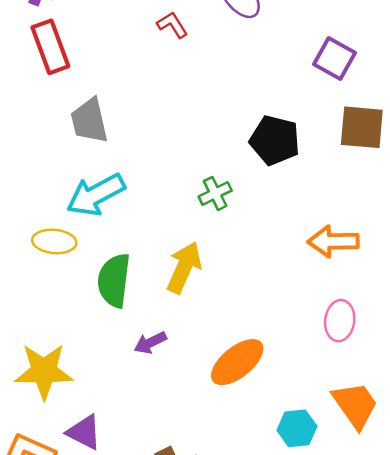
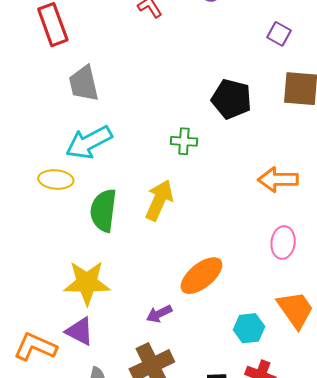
purple square: (335, 59) -> (279, 34), size x0.7
green cross: (215, 193) -> (184, 141), turned 30
purple arrow: (150, 343) -> (159, 314), moved
yellow star: (44, 371) -> (87, 283), moved

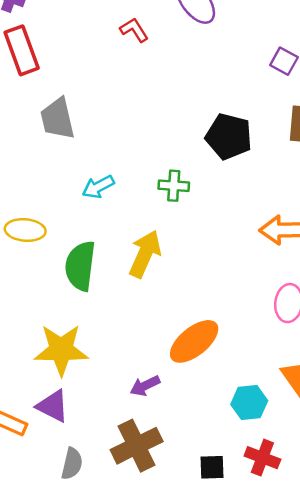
cyan arrow: (89, 142) -> (98, 187), moved, size x0.6

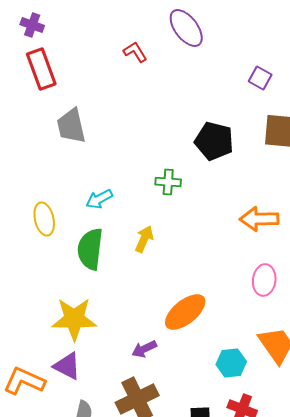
cyan arrow: (98, 187) -> (99, 199), moved
yellow ellipse: (25, 230) -> (44, 219), turned 72
yellow arrow: (145, 254) -> (144, 239), size x0.7

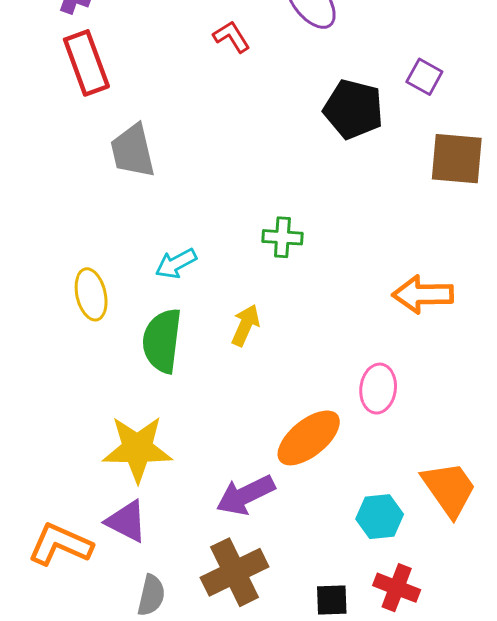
black pentagon: (214, 141) -> (353, 109), moved
pink ellipse: (264, 280) -> (378, 389), moved
purple arrow: (144, 349) -> (245, 495), size x1.5

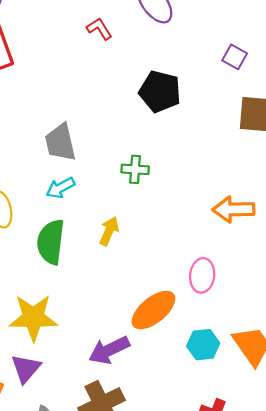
black pentagon: (353, 109) -> (160, 92), moved
gray trapezoid: (133, 151) -> (60, 142), moved
cyan hexagon: (380, 517) -> (203, 345), moved
purple triangle: (127, 521) -> (26, 368), turned 44

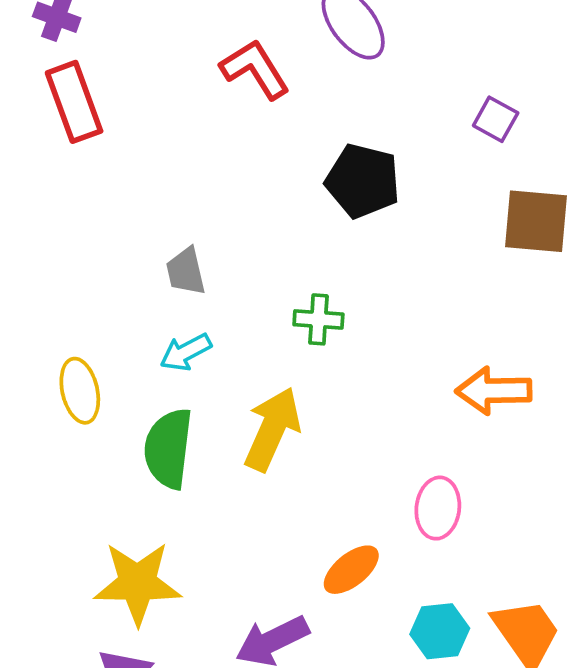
red L-shape: (99, 29) -> (255, 69), size x1.5
gray trapezoid: (60, 142) -> (186, 271), size x0.7
yellow arrow: (109, 231) -> (272, 429), size x1.6
orange ellipse: (153, 310) -> (351, 570), size x0.7

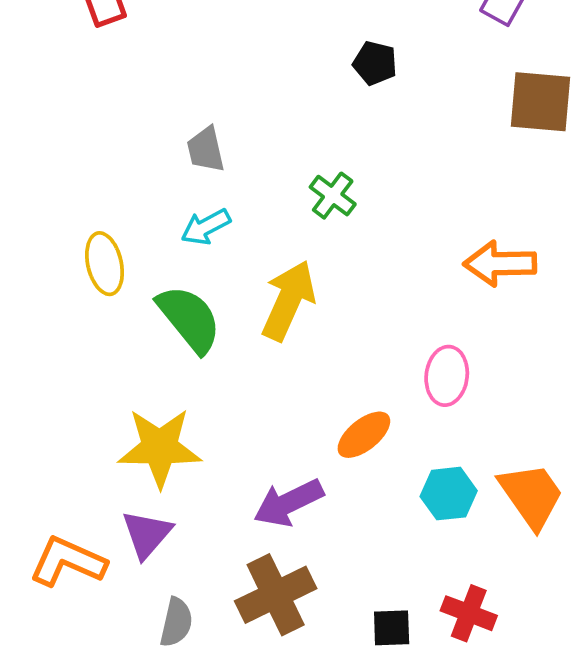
black pentagon: (363, 181) -> (375, 63), size x0.6
green cross: (318, 319) -> (333, 196), turned 33
green semicircle: (168, 448) -> (189, 319), turned 134

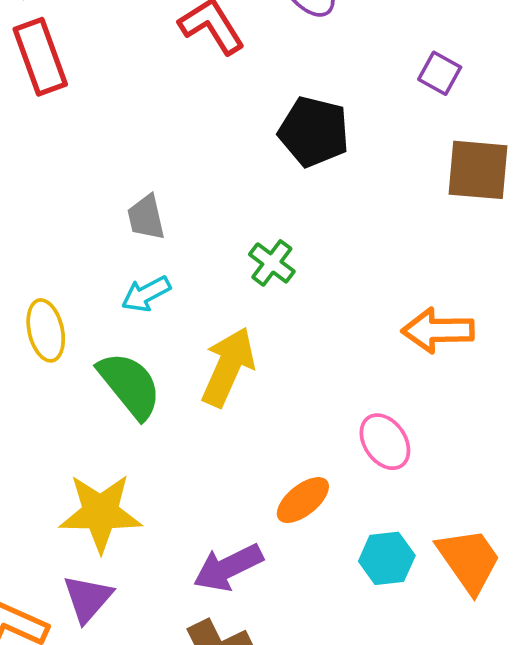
black pentagon: (375, 63) -> (314, 132), size x1.6
pink ellipse: (447, 376) -> (385, 442), turned -42

